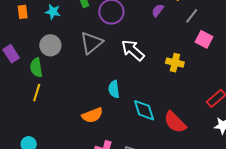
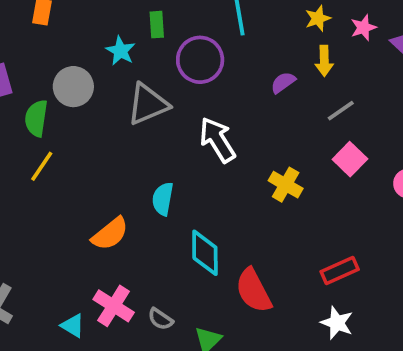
cyan star: (53, 12) -> (121, 51), moved
yellow line: (37, 93) -> (42, 166), moved
orange semicircle: (92, 115) -> (110, 234), turned -35

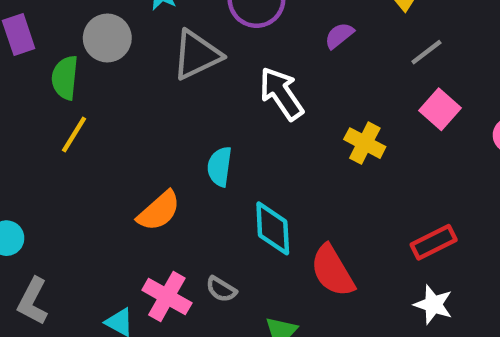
purple semicircle: (283, 83) -> (339, 35), moved
gray semicircle: (160, 319) -> (221, 289), moved

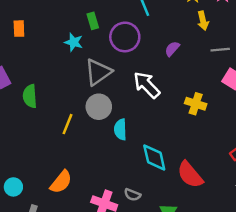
gray circle: (107, 38) -> (99, 107), moved
gray line: (426, 52) -> (220, 50), turned 42
yellow line: (74, 134) -> (67, 124), moved
orange semicircle: (159, 211) -> (61, 182), moved

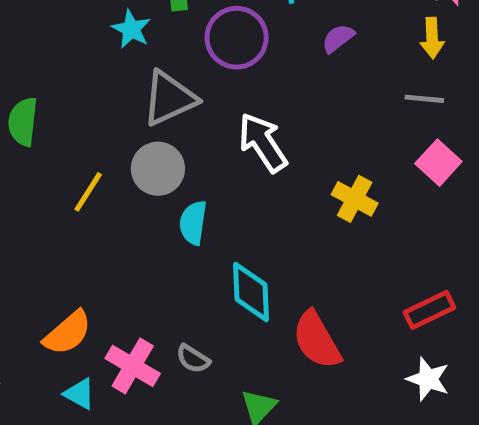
yellow arrow: (203, 21) -> (432, 38), moved
purple semicircle: (172, 49) -> (338, 38), moved
orange semicircle: (61, 182) -> (68, 333), moved

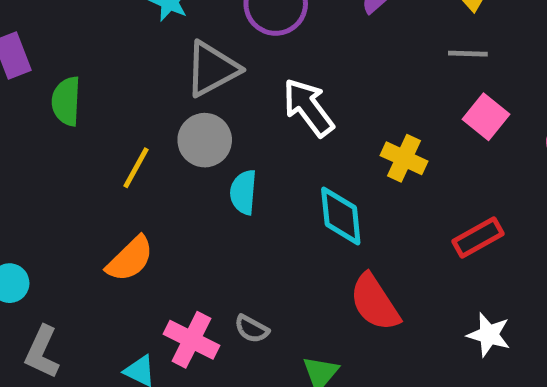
cyan diamond: (251, 292) -> (341, 216), moved
red rectangle: (429, 310) -> (478, 237), moved
orange semicircle: (68, 333) -> (130, 259), moved

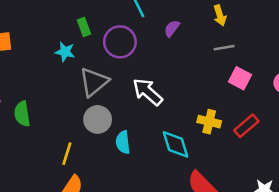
yellow cross: (404, 158) -> (209, 122), moved
yellow line: (136, 168) -> (67, 154), moved
red rectangle: (478, 237) -> (246, 126), moved

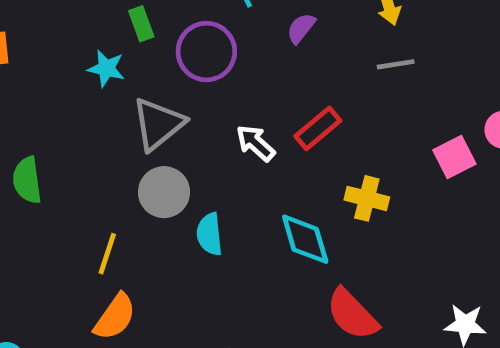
pink square: (240, 78) -> (454, 157), moved, turned 35
white arrow: (148, 92) -> (255, 143), size x0.7
red rectangle: (246, 126) -> (318, 128), moved

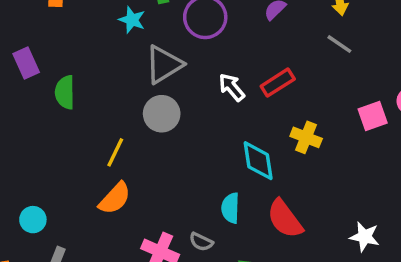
gray line: (396, 64) -> (339, 44), turned 36
cyan semicircle: (209, 234) -> (230, 208), moved

